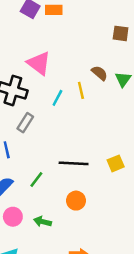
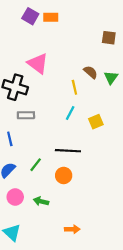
cyan line: (57, 98) -> (70, 113), moved
gray rectangle: (25, 123) -> (26, 115), turned 56
yellow square: (116, 163) -> (96, 122), moved
orange circle: (76, 201) -> (64, 175), moved

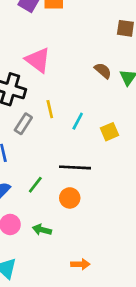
yellow line: (74, 87) -> (50, 109), moved
gray rectangle: (26, 115) -> (23, 124), turned -56

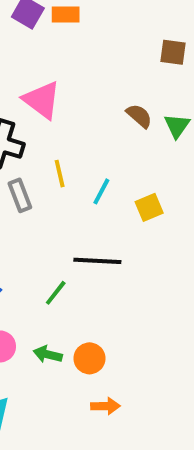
gray rectangle: (23, 124) -> (20, 195), turned -54
green line: (35, 185) -> (56, 293), moved
orange circle: (70, 198) -> (89, 358), moved

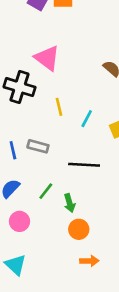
gray rectangle: (20, 195) -> (38, 146), moved, turned -54
green line: (56, 293) -> (46, 191), moved
green arrow: (48, 354) -> (70, 203), moved, turned -120

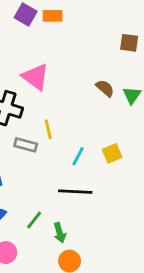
cyan line: (87, 119) -> (78, 156), moved
gray rectangle: (38, 146) -> (26, 145), moved

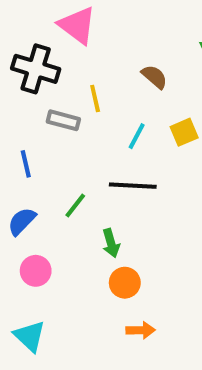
brown semicircle: (105, 88) -> (154, 77), moved
green line: (34, 220) -> (75, 205), moved

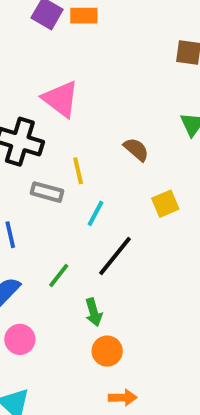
cyan line: (137, 136) -> (96, 213), moved
black line: (133, 186) -> (115, 256), turned -54

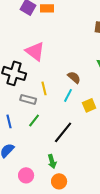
cyan line: (96, 213) -> (68, 95), moved
green line: (59, 275) -> (34, 120), moved
pink circle: (20, 339) -> (26, 175), moved

